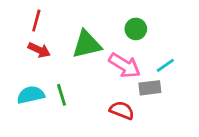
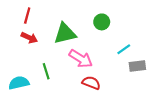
pink arrow: (125, 65) -> (81, 59), moved
gray rectangle: (150, 88) -> (137, 66), moved
cyan semicircle: (31, 95) -> (19, 83), moved

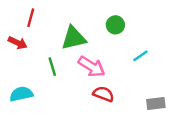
red arrow: (29, 38) -> (18, 43), moved
gray rectangle: (137, 66) -> (156, 104), moved
green line: (46, 71) -> (52, 67), moved

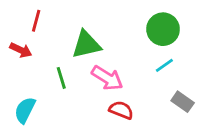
green circle: (115, 25) -> (163, 29), moved, size x1.5
cyan semicircle: (21, 94) -> (25, 110), turned -50
gray rectangle: (156, 104) -> (183, 102), moved, turned 42

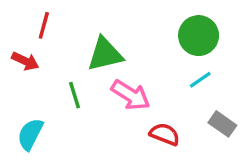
red semicircle: (121, 110) -> (165, 134), moved

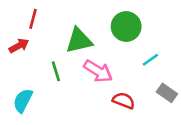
green circle: (199, 36) -> (126, 27), moved
red arrow: (25, 61) -> (19, 46), turned -54

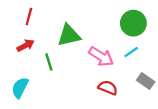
green circle: (126, 27) -> (133, 23), moved
red arrow: (19, 46) -> (26, 45), moved
pink arrow: (98, 71) -> (101, 57), moved

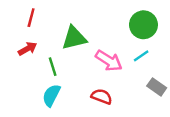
cyan semicircle: (20, 88) -> (51, 95), moved
red semicircle: (108, 88) -> (102, 97), moved

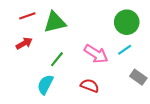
red line: (31, 18) -> (27, 16), turned 56
green triangle: (74, 38) -> (55, 22), moved
green line: (53, 67) -> (57, 59), moved, turned 56

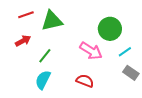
green circle: (127, 22) -> (110, 29), moved
cyan line: (125, 50) -> (125, 52), moved
green line: (57, 59) -> (45, 56), moved

